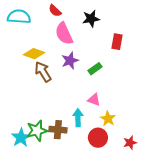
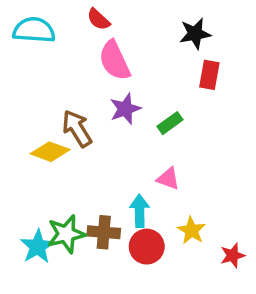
black star: (91, 19) -> (195, 34), moved
yellow diamond: (34, 54) -> (50, 152), moved
yellow star: (108, 119) -> (191, 230), moved
red circle: (98, 138) -> (147, 247), moved

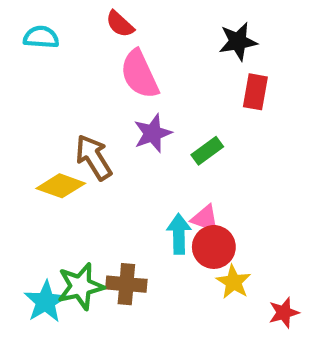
cyan semicircle: (34, 30) -> (41, 37), size x0.7
cyan arrow: (140, 211) -> (179, 234), moved
red circle: (147, 247) -> (214, 247), moved

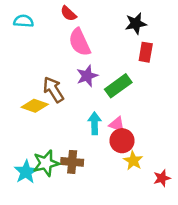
green rectangle: (207, 151) -> (118, 86), size x1.5
cyan arrow: (179, 234) -> (95, 123), moved

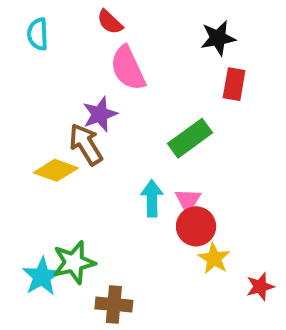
cyan semicircle: (23, 21) -> (38, 34), turned -96
purple star: (87, 76) -> (100, 114), moved
pink triangle: (117, 124) -> (188, 200), turned 42
brown cross: (72, 162) -> (114, 305), moved

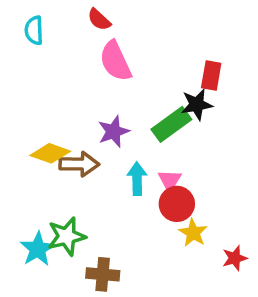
black star: (218, 38) -> (197, 104), moved
purple star: (100, 114) -> (114, 132), moved
brown arrow: (86, 144) -> (79, 164), moved, turned 123

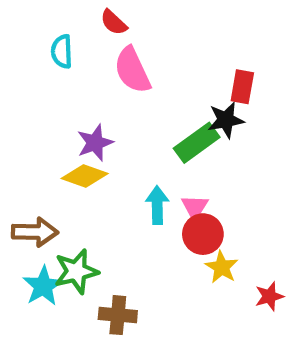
cyan semicircle: (34, 30) -> (62, 51), moved
purple star: (114, 132) -> (95, 143), moved
yellow diamond: (50, 153) -> (85, 176), moved
brown arrow: (79, 164) -> (35, 232), moved

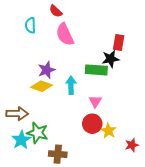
green rectangle: (197, 143) -> (96, 70), turned 40
cyan arrow: (157, 205) -> (71, 85), moved
red circle: (203, 234) -> (92, 124), moved
green star: (76, 271) -> (37, 133), turned 30

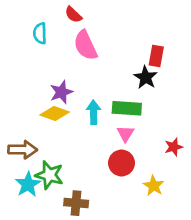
black star: (110, 59) -> (146, 77), turned -30
green rectangle: (96, 70) -> (127, 108), moved
yellow star: (108, 131) -> (154, 186), moved
red star: (132, 145) -> (174, 147), moved

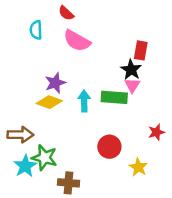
pink semicircle: (85, 45) -> (77, 41), turned -36
pink triangle: (126, 134) -> (132, 85), moved

